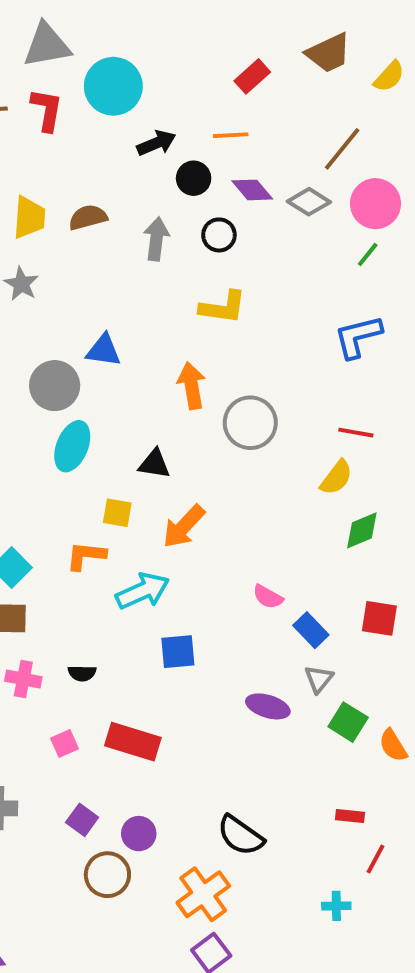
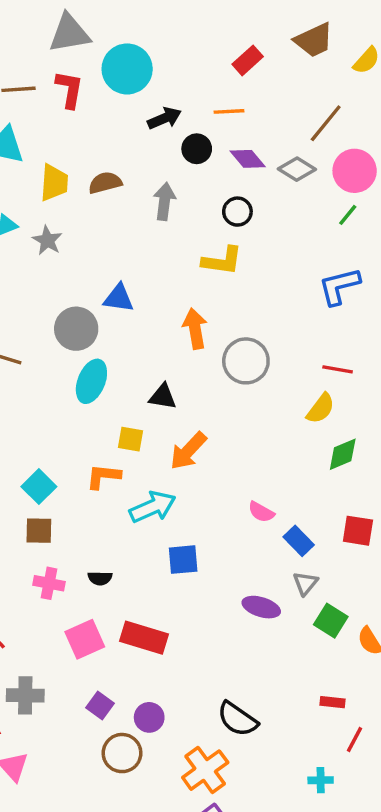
black circle: (219, 235) -> (237, 212), moved
pink square: (64, 744) -> (85, 639), size x1.6

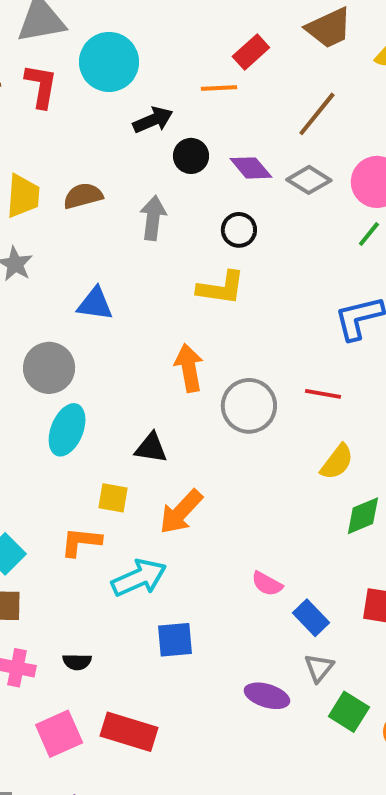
orange line: (229, 111) -> (219, 88), moved
brown line: (326, 123) -> (317, 114), moved
blue triangle: (119, 298) -> (95, 304), moved
red line: (338, 369) -> (323, 394), moved

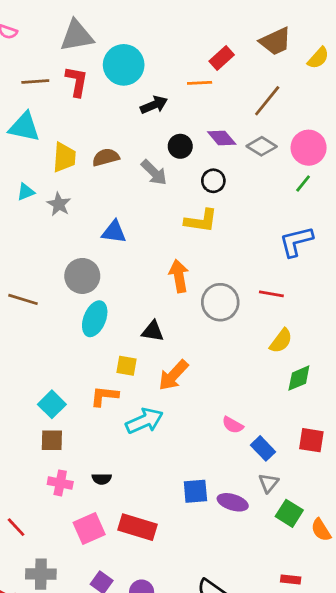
black circle: (191, 156) -> (180, 146), moved
gray arrow: (153, 218) -> (154, 172), turned 128
blue square: (175, 640) -> (195, 491), moved

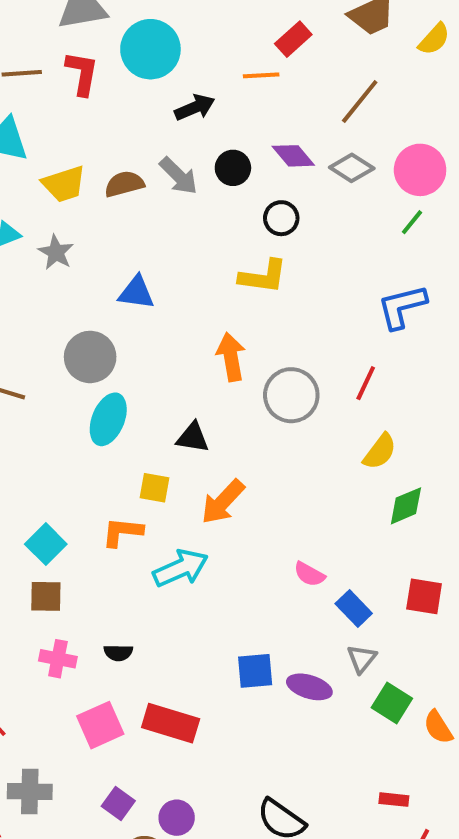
yellow trapezoid: (64, 157) -> (64, 184), turned 68
gray arrow: (154, 172) -> (179, 176), moved
red line: (271, 294) -> (366, 383), turned -75

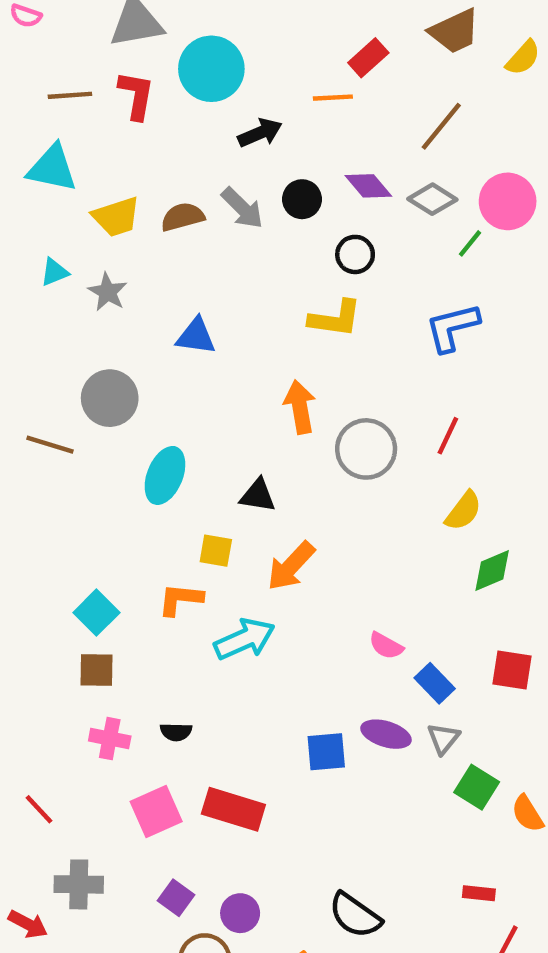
green line: (412, 222) -> (470, 243), moved
blue L-shape: (402, 307) -> (452, 327), moved
gray circle: (90, 357) -> (110, 398), moved
purple ellipse: (309, 687) -> (386, 734), moved

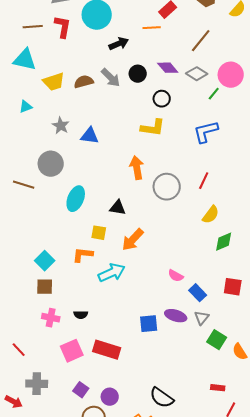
gray star: (107, 292) -> (61, 126), moved

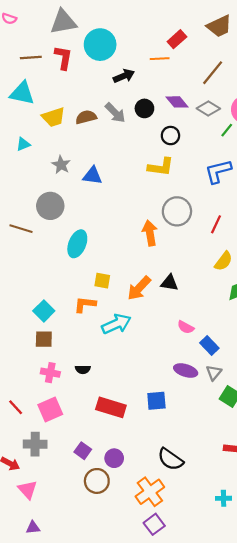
orange arrow: (137, 168) -> (150, 233), moved
gray circle: (167, 187) -> (177, 211), moved
black triangle: (118, 208) -> (169, 283), moved
blue square: (149, 324) -> (156, 401), moved
pink square: (72, 351) -> (50, 409), moved

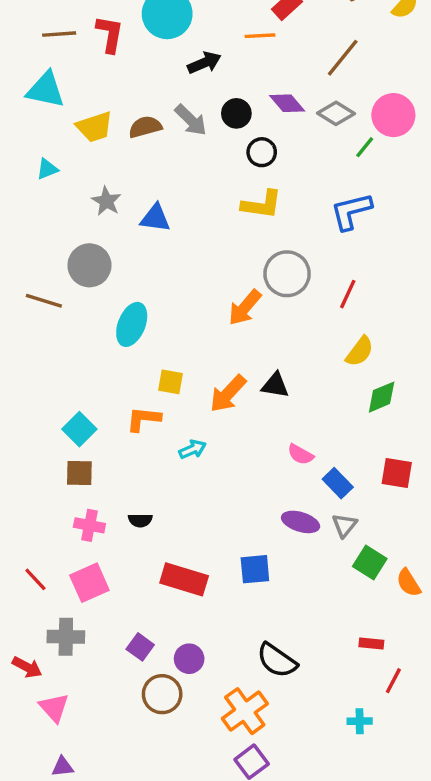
black circle: (170, 136) -> (262, 152), moved
orange arrow: (150, 233) -> (245, 308), turned -130
cyan arrow: (116, 324) -> (192, 449), size x0.6

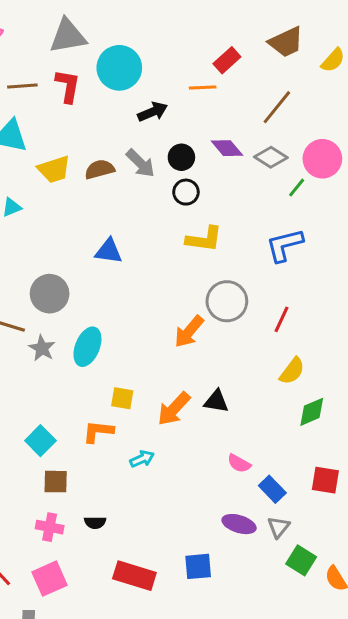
black circle: (262, 152) -> (186, 192), moved
gray star: (106, 201) -> (42, 348), moved
brown square: (79, 473) -> (56, 482), moved

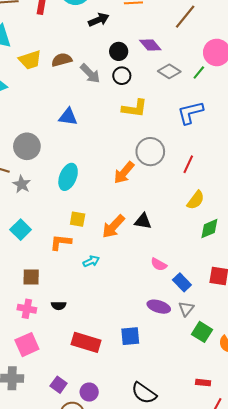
gray diamond: (271, 157) -> (169, 71), moved
gray arrow: (141, 163) -> (90, 74), moved
cyan ellipse: (87, 347) -> (68, 177), moved
cyan square: (40, 441) -> (21, 230), moved

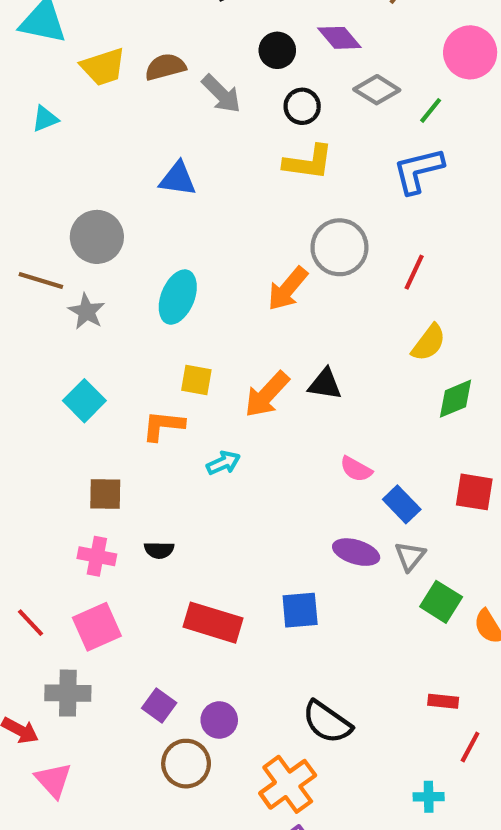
green line: (199, 72) -> (431, 110), moved
black circle: (122, 76) -> (302, 106), moved

